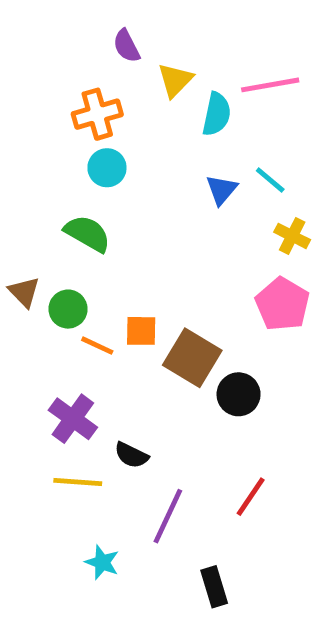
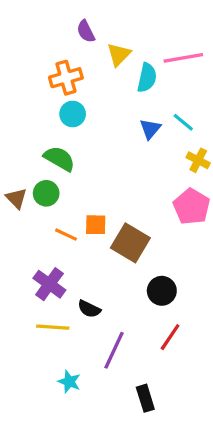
green circle: (68, 309) -> (46, 193), moved
black circle: (239, 394) -> (162, 291), moved

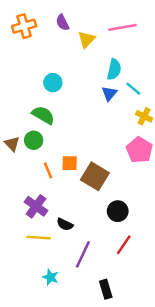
pink line: (183, 58) -> (123, 27), moved
orange cross: (66, 78) -> (24, 26), moved
cyan semicircle: (147, 78) -> (114, 69), moved
orange line: (66, 235) -> (48, 170), turned 42

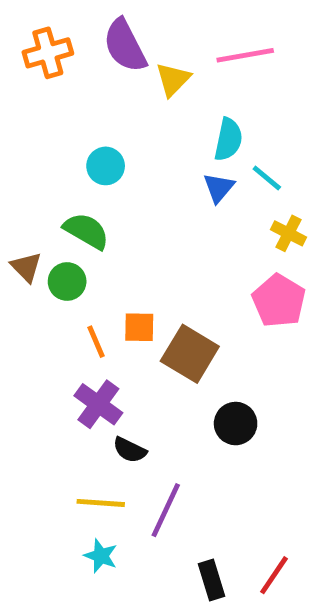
purple semicircle: (62, 23) -> (125, 46), size x1.6
brown triangle: (12, 144) -> (26, 267), moved
purple cross: (36, 206) -> (98, 404), moved
yellow line: (38, 238) -> (101, 503), moved
red line: (124, 245) -> (274, 575), moved

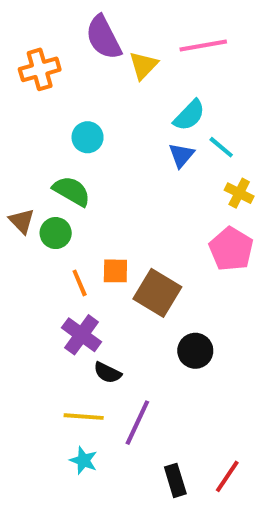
orange cross: (48, 53) -> (40, 69), moved
cyan semicircle: (228, 139) -> (189, 115), turned 32

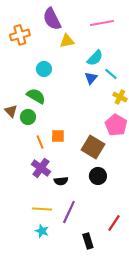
yellow triangle: (143, 65) -> (67, 41), moved, turned 35
brown square: (157, 293) -> (93, 147), moved
black semicircle: (107, 373) -> (61, 181), moved, turned -32
red line: (227, 476) -> (114, 223), moved

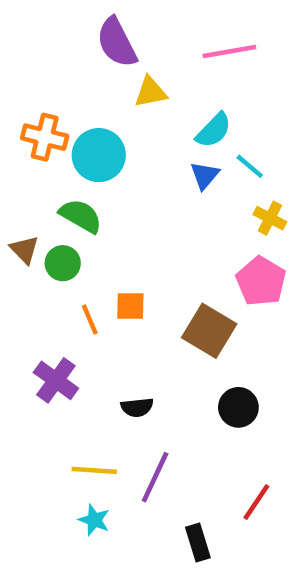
orange cross: (20, 35) -> (45, 137), moved, turned 30
cyan circle: (44, 69) -> (99, 155), size x1.5
purple cross: (41, 168) -> (56, 380), moved
black circle: (98, 176) -> (238, 407), moved

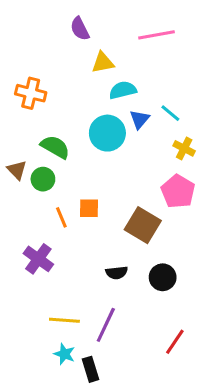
purple semicircle: (117, 42) -> (80, 29), size x0.7
cyan semicircle: (214, 130) -> (123, 90), moved, turned -148
cyan circle: (99, 155) -> (107, 133), moved
black semicircle: (137, 407) -> (117, 273), moved
black rectangle: (198, 542) -> (91, 369), moved

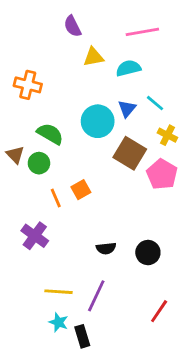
cyan semicircle: (123, 90) -> (128, 68), moved
orange square: (89, 208) -> (81, 190), turned -30
brown square: (143, 225) -> (130, 153), moved

